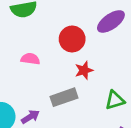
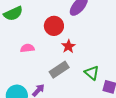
green triangle: (115, 100) -> (92, 73), moved, turned -49

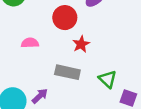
gray rectangle: (59, 70) -> (67, 72), turned 42

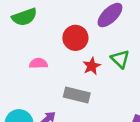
green triangle: (108, 79) -> (120, 59), moved

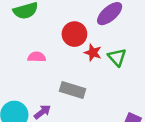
red star: (92, 66) -> (93, 53), moved, turned -30

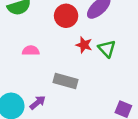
red circle: (74, 34) -> (66, 16), moved

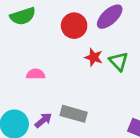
pink semicircle: (31, 51) -> (36, 74), moved
gray rectangle: (66, 81) -> (74, 114), moved

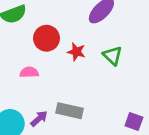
red circle: (74, 26) -> (47, 38), moved
red star: (94, 57) -> (76, 52), moved

